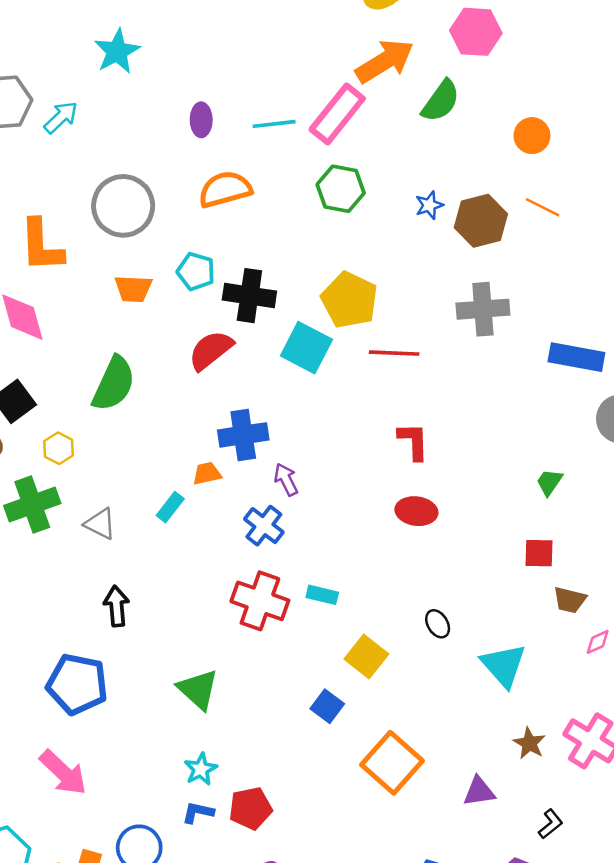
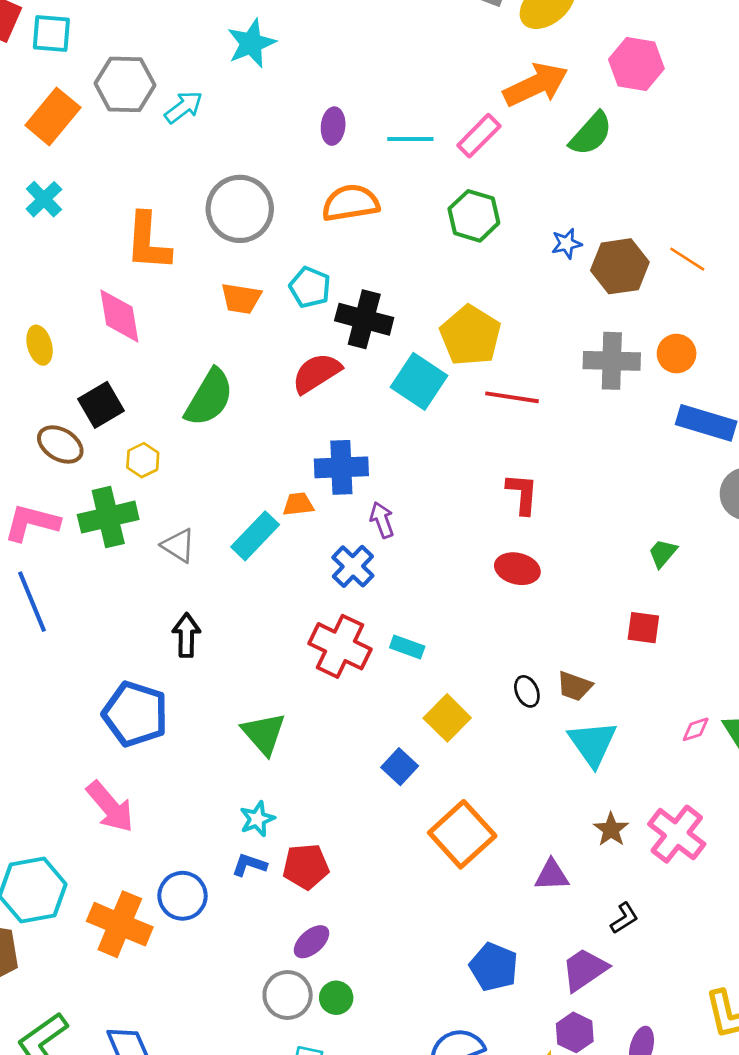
pink rectangle: (337, 114) -> (479, 136), size x0.7
orange circle: (532, 136) -> (677, 354), moved
cyan rectangle: (170, 507) -> (255, 536), size x1.5
brown trapezoid: (570, 600) -> (574, 686), moved

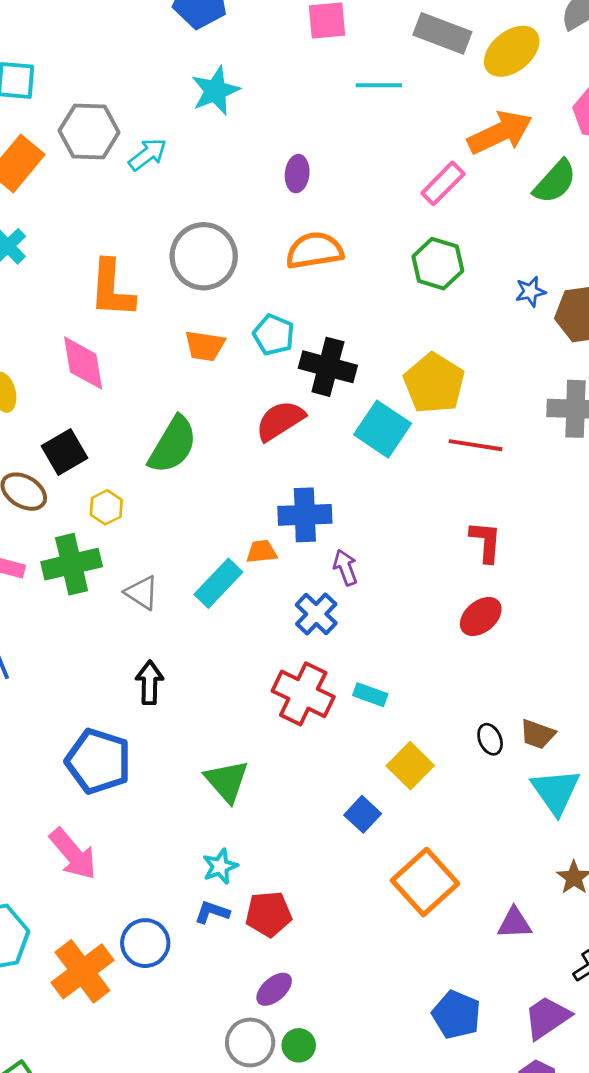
cyan line: (410, 139) -> (379, 85), moved
red ellipse: (517, 569) -> (481, 617), turned -54
orange cross: (120, 924) -> (82, 971), turned 30

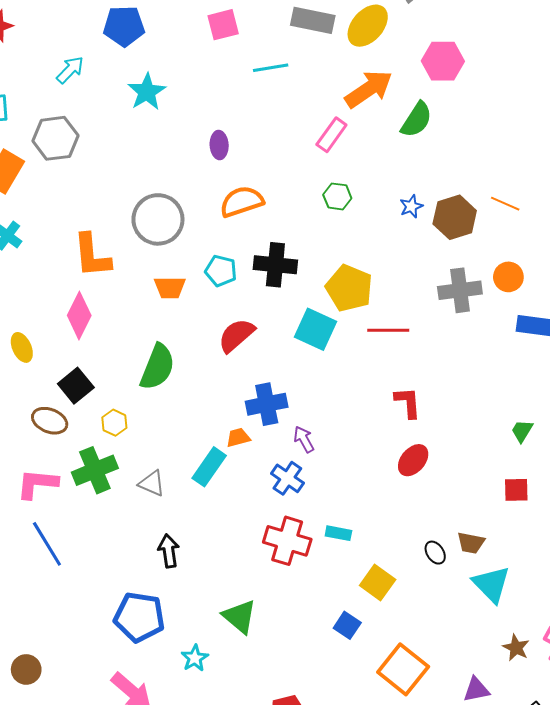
cyan arrow: (148, 154) -> (70, 70), moved
green hexagon: (438, 264) -> (337, 196), size x0.7
pink diamond: (83, 363) -> (79, 316), turned 45
black cross: (328, 367) -> (275, 265), moved
cyan star: (220, 866) -> (195, 658), moved

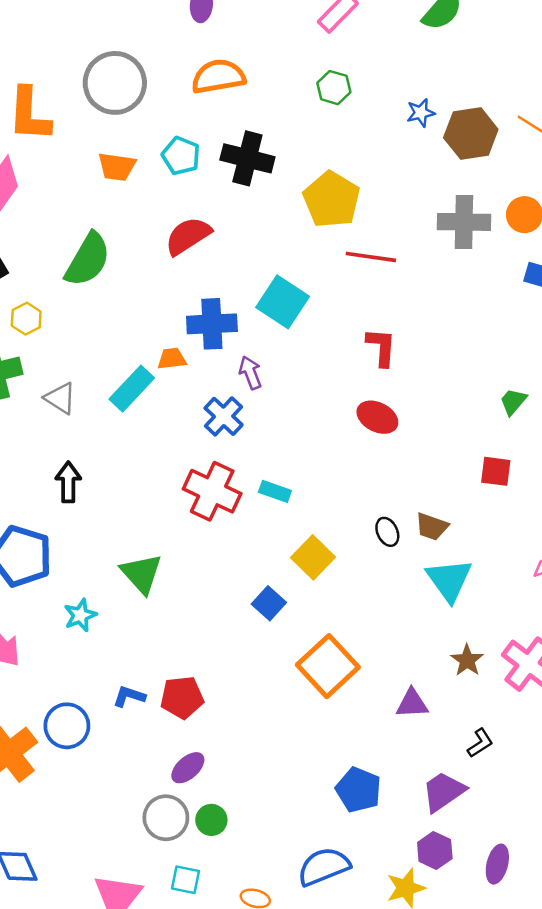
cyan square: (315, 329) -> (283, 302), moved
red ellipse: (413, 460) -> (377, 417), turned 68

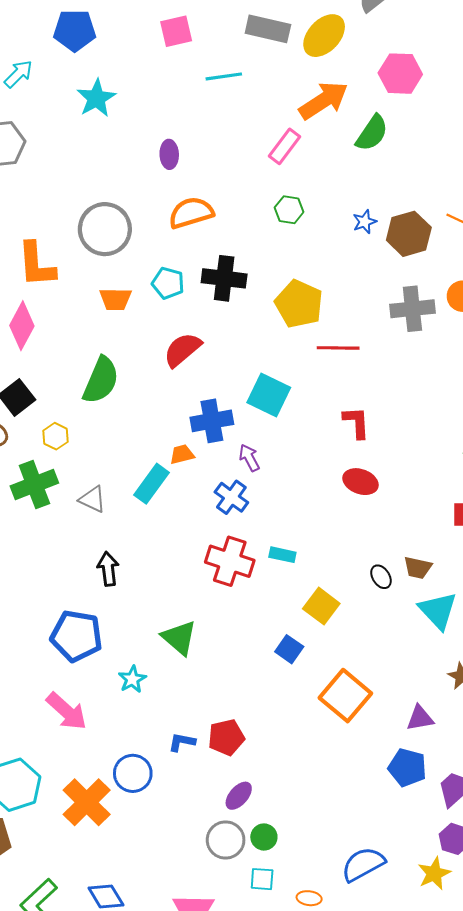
blue pentagon: (359, 790) -> (407, 768), moved
cyan square: (186, 880) -> (262, 879), moved

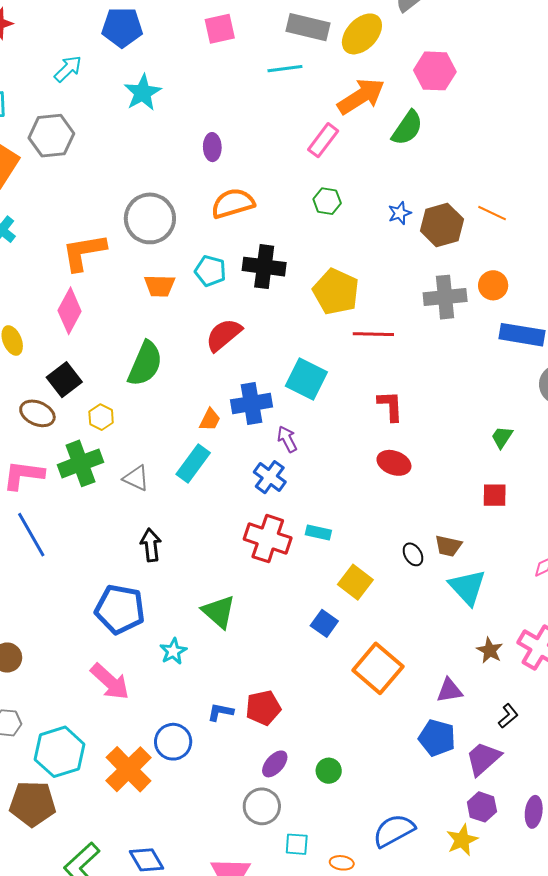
cyan line: (224, 76) -> (285, 69), moved
orange L-shape: (36, 265) -> (84, 252), turned 84
orange trapezoid: (182, 454) -> (210, 420), moved, turned 130
green circle: (264, 837) -> (329, 771), moved

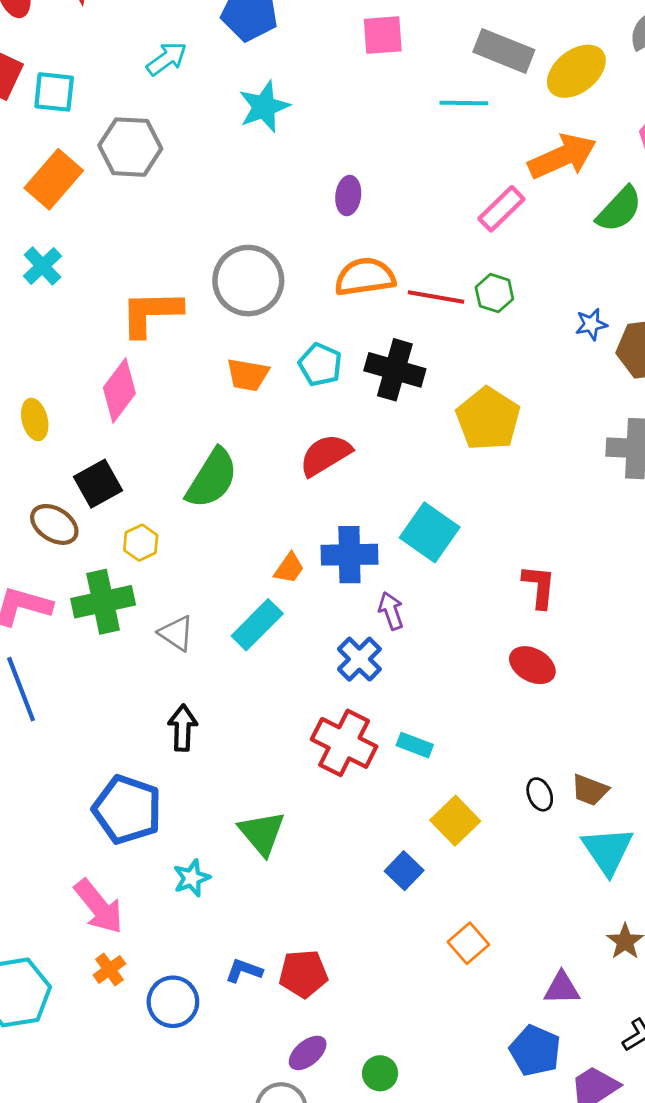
red line: (373, 334) -> (436, 297), moved
orange square: (378, 668) -> (468, 943), size x0.6
orange cross: (129, 769) -> (109, 969), moved, size x0.5

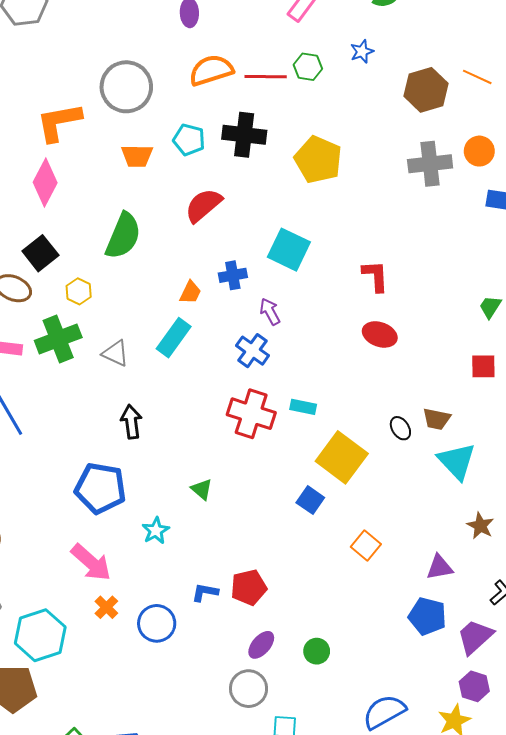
blue star: (591, 324) -> (362, 52), moved
blue cross: (349, 555) -> (233, 275), size x0.7
yellow square: (455, 821) -> (342, 457), size x1.4
green triangle: (262, 833) -> (202, 489), size x0.6

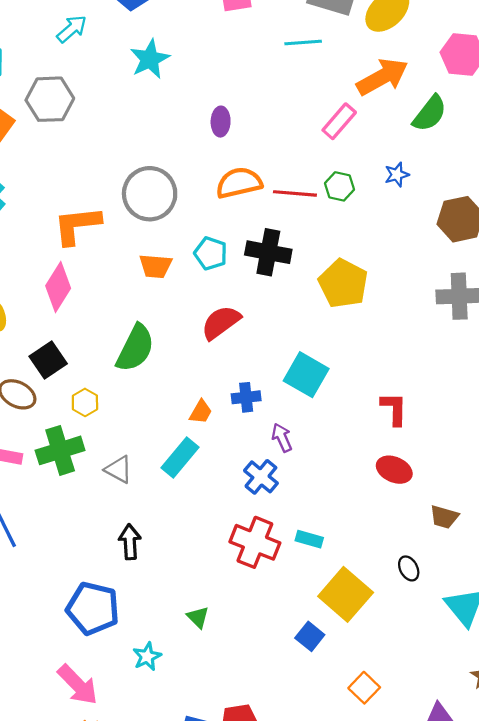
brown trapezoid: (437, 419) -> (444, 517), moved

